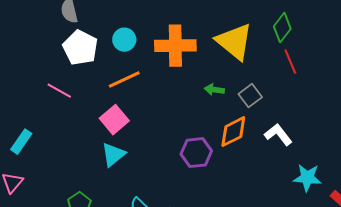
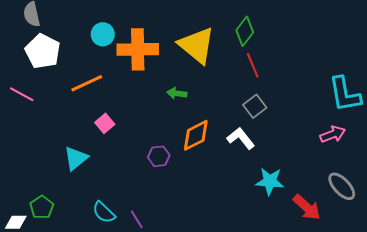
cyan circle: (124, 40) -> (103, 34), moved
gray square: (250, 96) -> (255, 106), moved
pink square: (114, 120) -> (105, 123), moved, size x0.7
purple hexagon: (196, 153) -> (159, 156), size x0.7

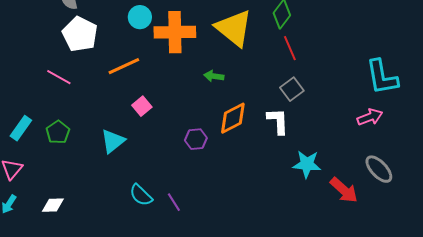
white L-shape: (241, 138) -> (278, 121), turned 36
green pentagon: (42, 207) -> (58, 132), moved

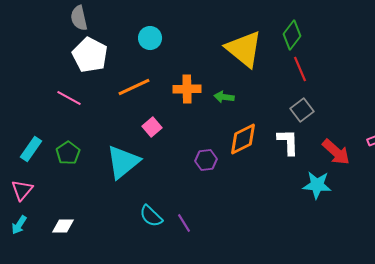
orange cross: (175, 32) -> (187, 89), moved, size x0.7
cyan triangle: (113, 141) -> (123, 162), size x1.4
red arrow: (344, 190) -> (336, 152), moved

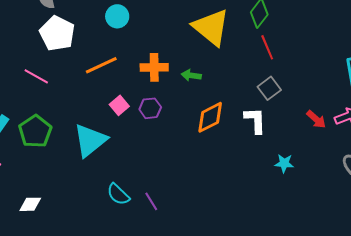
red arrow: (336, 152) -> (316, 119), moved, size x0.7
green pentagon: (68, 153) -> (35, 131), size x1.4
purple hexagon: (206, 160) -> (150, 108), moved
cyan star: (317, 185) -> (284, 163), size x0.7

